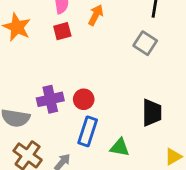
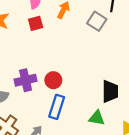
gray square: (145, 43) -> (97, 21), moved
green triangle: (120, 147) -> (97, 118), moved

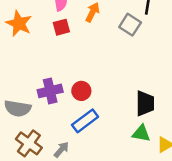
blue rectangle: (57, 107) -> (85, 121), turned 35
green triangle: (97, 118) -> (141, 133), moved

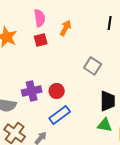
gray square: (130, 25) -> (93, 66), moved

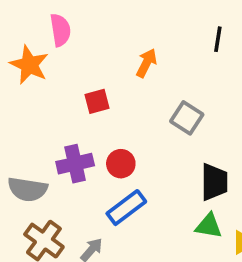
pink semicircle: (40, 18) -> (60, 30), moved
orange arrow: (66, 28) -> (146, 63), moved
red square: (41, 40) -> (97, 101), moved

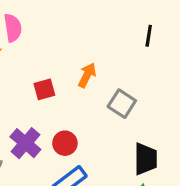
orange arrow: (146, 63) -> (87, 75), moved
purple cross: (75, 164) -> (25, 143), turned -36

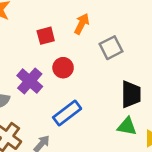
gray square: (122, 104) -> (111, 48), turned 30
red circle: (65, 143) -> (63, 68), moved

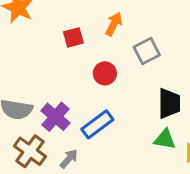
red circle: (63, 68) -> (105, 73), moved
purple cross: (30, 81) -> (55, 117), moved

